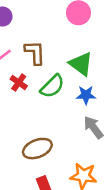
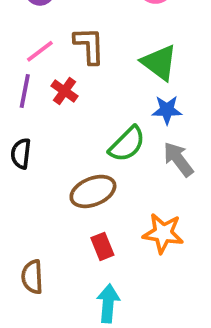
green semicircle: (52, 86) -> (127, 144), moved

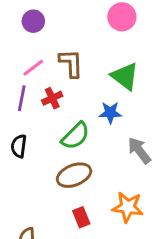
red cross: (64, 91) -> (52, 98), turned 30
blue star: (167, 110) -> (110, 113), moved
green semicircle: (127, 144) -> (75, 136), moved

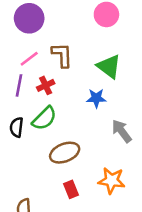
purple circle: (33, 21) -> (29, 18), size x1.5
green semicircle: (75, 136) -> (44, 118), moved

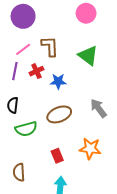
blue star: (96, 98) -> (58, 81), moved
green semicircle: (44, 118) -> (26, 129), moved, turned 30
brown ellipse: (65, 153) -> (59, 114), moved

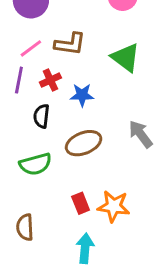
brown L-shape: (50, 46) -> (70, 44), turned 100
black semicircle: (13, 105) -> (41, 116), moved
orange star: (90, 149) -> (114, 206), moved

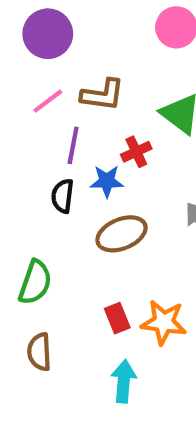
purple line: (19, 80) -> (73, 145), moved
red cross: (50, 80) -> (136, 152), moved
blue star: (82, 95) -> (107, 181), moved
green semicircle: (35, 164) -> (35, 282), moved, turned -56

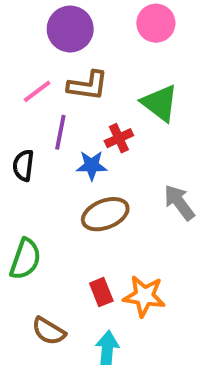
purple circle: (48, 34) -> (70, 29), moved
black semicircle: (63, 196) -> (23, 165), moved
brown semicircle: (39, 352) -> (49, 331), moved, turned -56

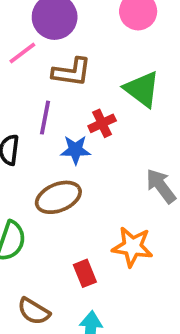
pink line: (37, 91) -> (22, 53), moved
brown ellipse: (105, 214) -> (58, 197), moved
orange star: (144, 296) -> (132, 247), moved

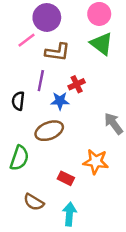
green triangle: (142, 89) -> (102, 44), moved
red rectangle: (85, 273) -> (66, 178), turned -42

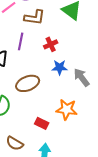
blue star: (60, 101) -> (60, 67), moved

